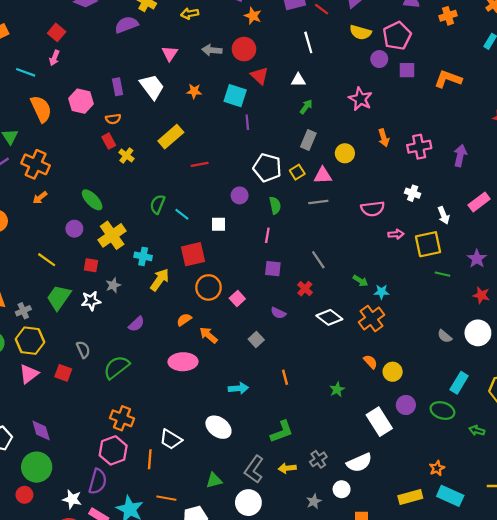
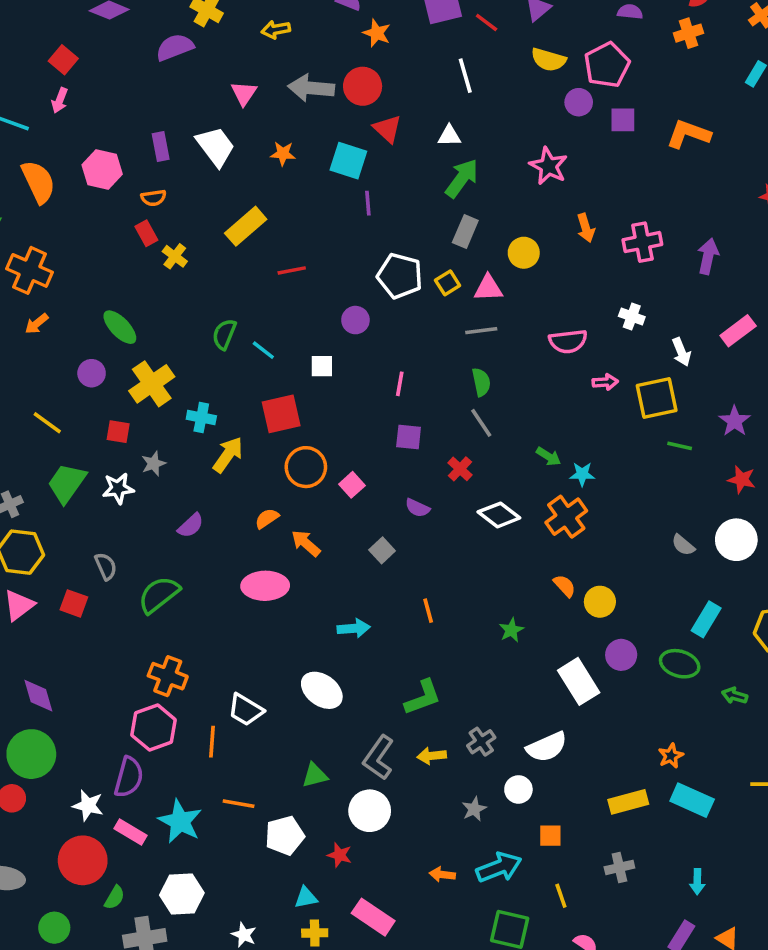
gray arrow: (212, 50) -> (311, 88), size x1.4
green arrow: (306, 107) -> (462, 178), size x1.6
green semicircle: (275, 205) -> (481, 382), moved

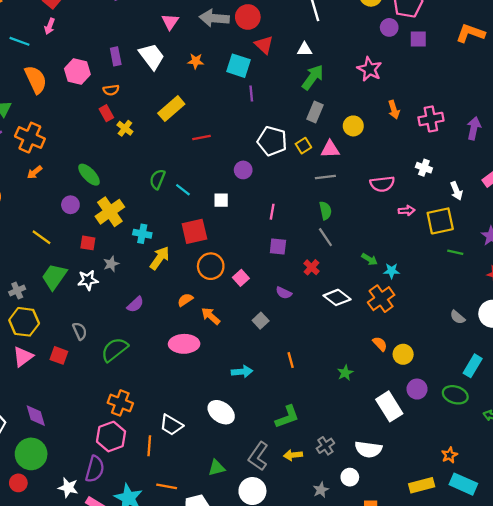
orange L-shape: (688, 134) -> (470, 33), moved
white semicircle: (547, 747) -> (368, 449), turned 32

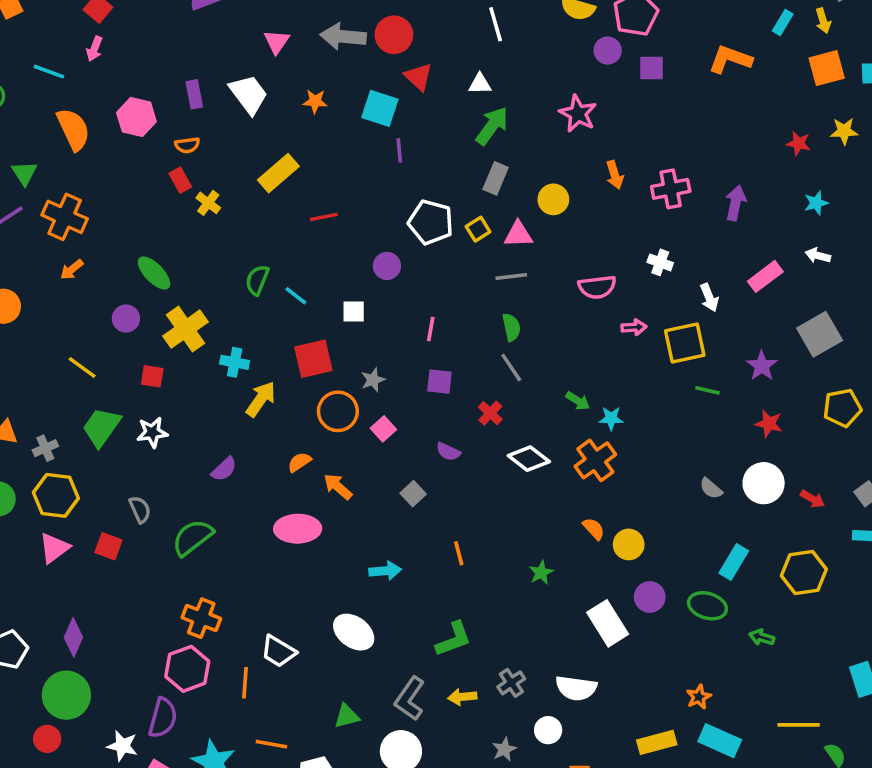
gray star: (111, 264) -> (373, 380), moved
purple diamond: (36, 416) -> (73, 637), turned 40

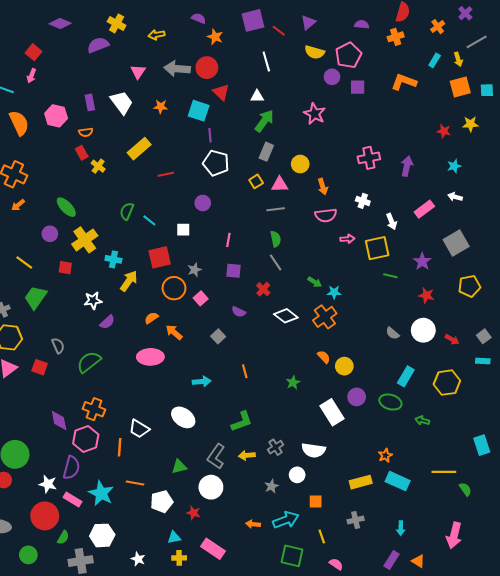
orange arrow: (615, 175) -> (323, 187), moved
white pentagon: (431, 222) -> (216, 163), moved
white star: (152, 432) -> (93, 300), moved
purple diamond: (73, 637) -> (59, 420), moved, turned -35

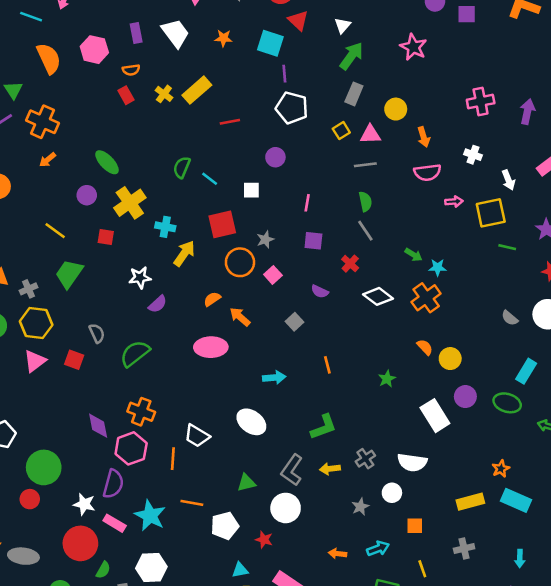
white triangle: (257, 96) -> (343, 26), turned -48
yellow cross: (98, 166) -> (164, 94), moved
cyan arrow: (286, 520) -> (378, 548), size x0.7

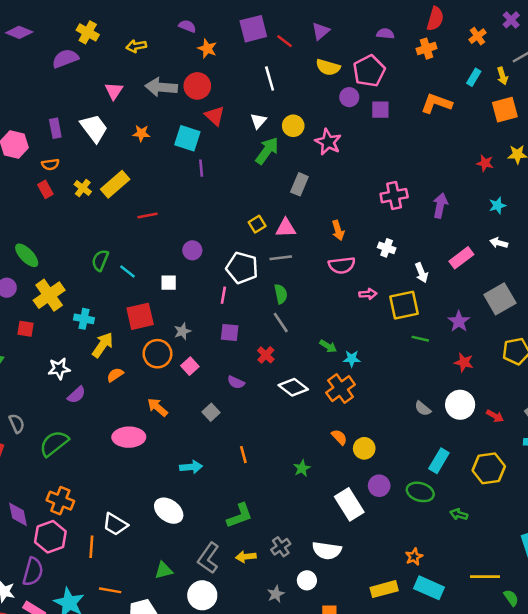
gray rectangle: (354, 94) -> (299, 184), moved
white pentagon: (292, 108) -> (242, 268), moved
yellow circle: (396, 109) -> (293, 126), moved
orange semicircle: (212, 299) -> (115, 375), moved

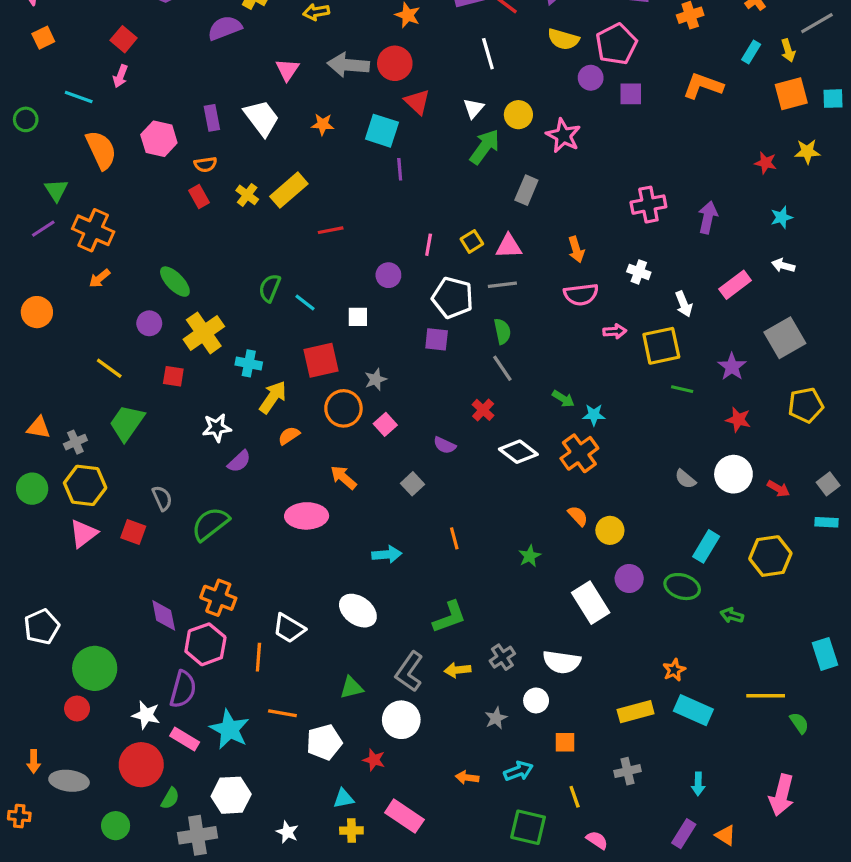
pink line: (223, 295) -> (429, 245), moved
purple square: (230, 333) -> (437, 339), moved

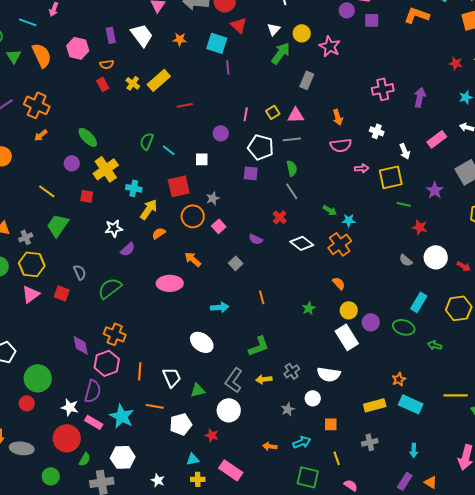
green triangle: (56, 190) -> (14, 56), moved
red star: (738, 420) -> (420, 227), moved
yellow circle: (610, 530) -> (349, 310), moved
white trapezoid: (289, 628) -> (172, 377), moved, turned -145

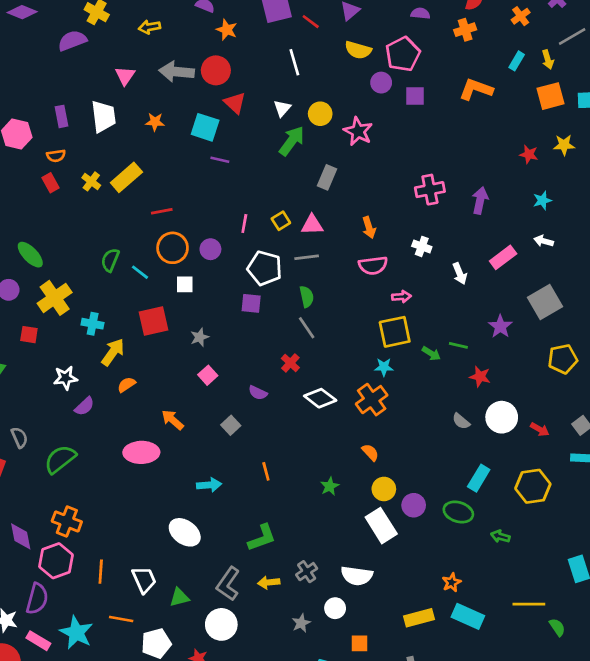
white trapezoid: (142, 35) -> (103, 116), turned 30
purple line: (228, 67) -> (220, 160), turned -72
yellow square: (391, 177) -> (395, 332), moved
green arrow: (330, 210) -> (431, 354), moved
orange circle: (193, 216) -> (173, 248), moved

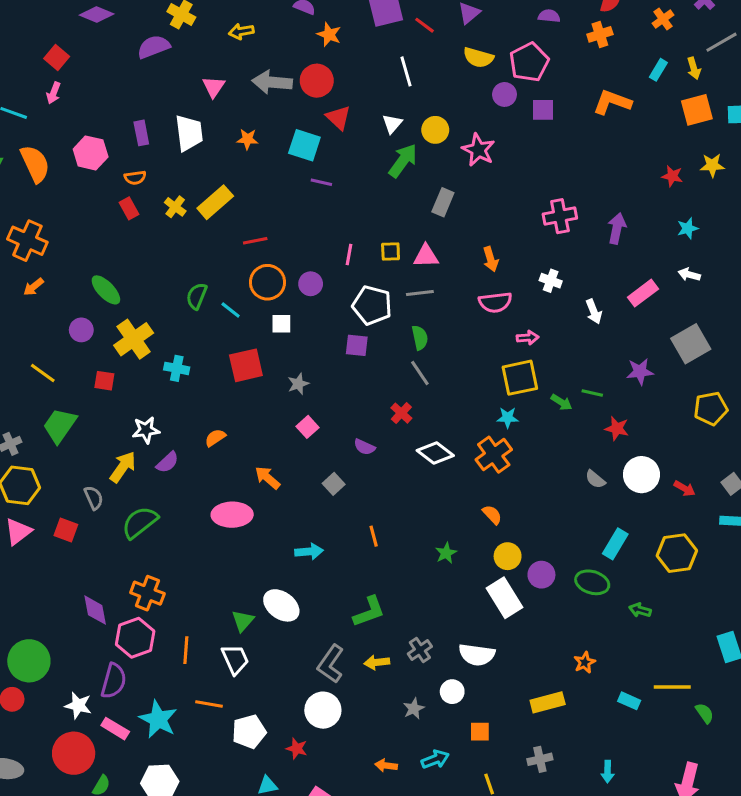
yellow square: (281, 221) -> (391, 251), turned 30
purple star: (500, 326) -> (640, 371), turned 30
yellow arrow: (113, 352) -> (123, 467), moved
green triangle: (179, 597) -> (243, 621), moved, turned -35
cyan rectangle: (468, 616) -> (629, 701), moved, size x0.6

